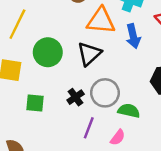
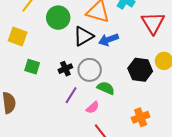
blue arrow: (133, 36) -> (109, 40), moved, turned 72
green circle: (48, 52) -> (58, 18), moved

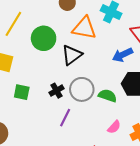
blue arrow: (109, 40) -> (122, 55), moved
green semicircle: (106, 88) -> (107, 96), moved
pink semicircle: (93, 108) -> (114, 127), moved

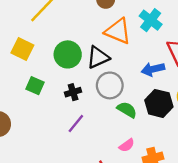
green circle: (44, 38) -> (68, 54), moved
gray circle: (82, 89) -> (110, 85), moved

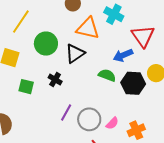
green circle: (68, 54) -> (46, 44), moved
gray circle: (110, 85) -> (89, 119), moved
black cross: (73, 92) -> (55, 79), moved, turned -32
green semicircle: (127, 110) -> (107, 75), moved

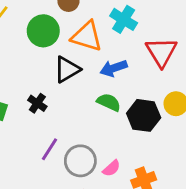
green circle: (46, 44) -> (43, 31), moved
blue arrow: (123, 55) -> (114, 68), moved

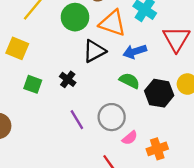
purple line: (50, 149) -> (77, 120), turned -66
gray circle: (80, 161) -> (112, 117), moved

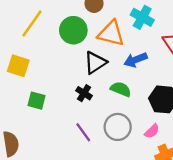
black cross: (68, 79) -> (84, 93), moved
green semicircle: (129, 81) -> (121, 89), moved
pink semicircle: (130, 138) -> (152, 131), moved

